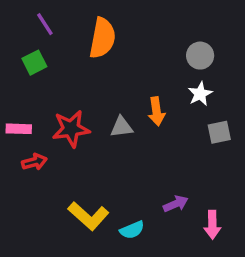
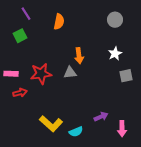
orange semicircle: (102, 38) -> (59, 22), size x0.7
gray circle: (200, 56) -> (115, 20), moved
orange arrow: (156, 111) -> (79, 56), moved

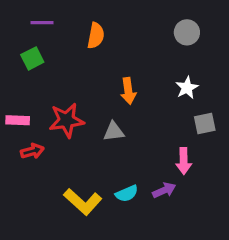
purple line: (26, 14) -> (42, 23), turned -56
gray triangle: (70, 73) -> (114, 132), moved
pink arrow: (122, 129) -> (184, 161), moved
cyan semicircle: (76, 132) -> (127, 194), moved

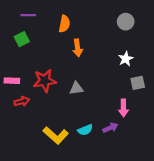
orange arrow: (128, 91) -> (78, 48), moved

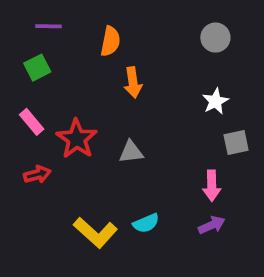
pink rectangle: (12, 81) -> (32, 122), moved, turned 48
red star: (45, 81) -> (77, 139), turned -30
purple arrow: (110, 128) -> (212, 225), moved

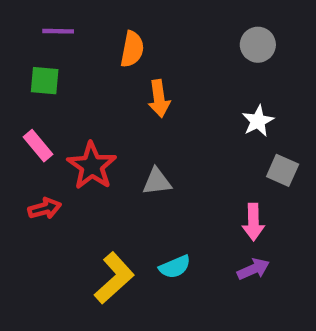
green square: (37, 68) -> (45, 81), turned 32
gray square: (236, 143) -> (283, 170), turned 36
yellow L-shape: (95, 233) -> (114, 278), turned -84

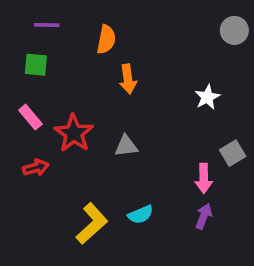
gray circle: (258, 45) -> (234, 30), moved
gray square: (283, 170) -> (233, 153), moved, turned 35
purple arrow: (253, 269) -> (204, 216), turned -45

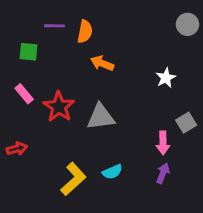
purple line: (47, 25) -> (55, 26), moved
orange arrow: (128, 79) -> (102, 63), turned 120
gray triangle: (126, 146) -> (101, 117), size x1.5
red arrow: (36, 168) -> (17, 149), moved

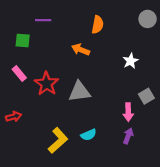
orange semicircle: (85, 32) -> (98, 25), moved

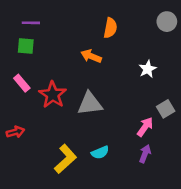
purple line: (43, 20) -> (31, 23), moved
pink arrow: (128, 112) -> (145, 127), turned -144

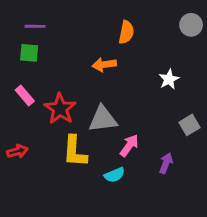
orange arrow: (91, 56) -> (104, 65), turned -30
pink arrow: (145, 127) -> (129, 146), moved
purple arrow: (145, 154) -> (166, 163), moved
yellow L-shape: (65, 159) -> (75, 151), moved, turned 136

